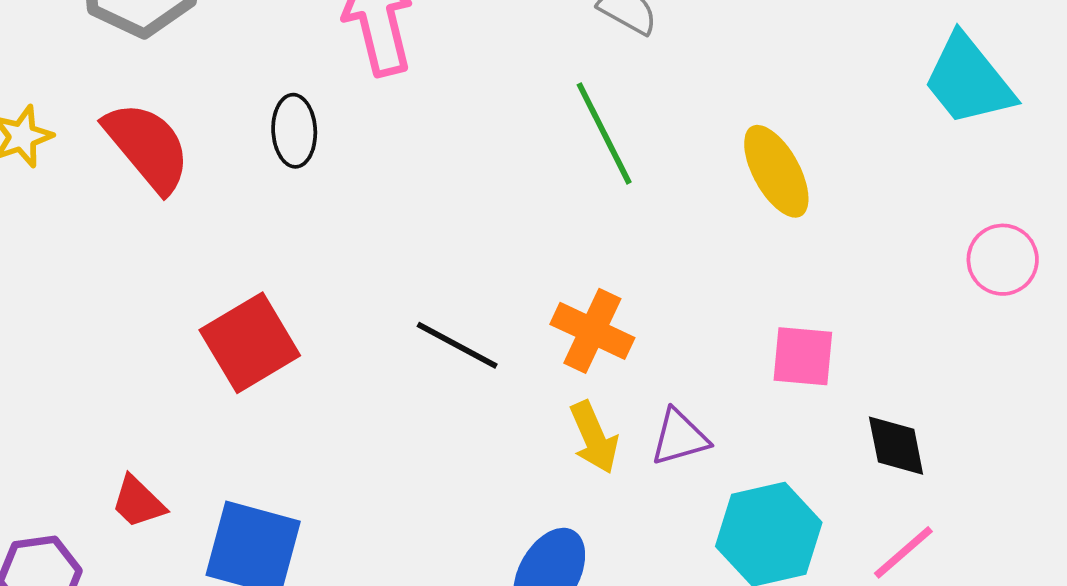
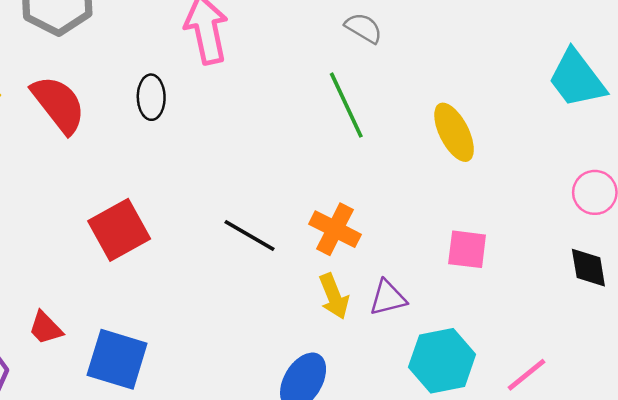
black diamond: (896, 446) -> (588, 268), moved

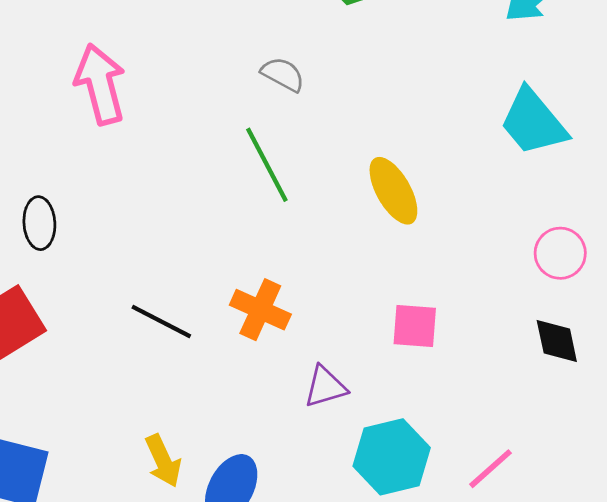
black ellipse: (151, 97) -> (39, 223), moved
yellow arrow: (334, 296) -> (163, 461), moved

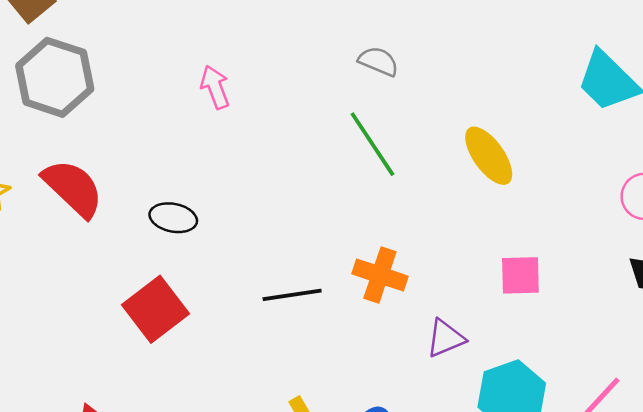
pink arrow: (100, 84) -> (215, 87), size x0.6
black ellipse: (39, 223) -> (173, 218), turned -69
black line: (161, 321) -> (292, 295), turned -30

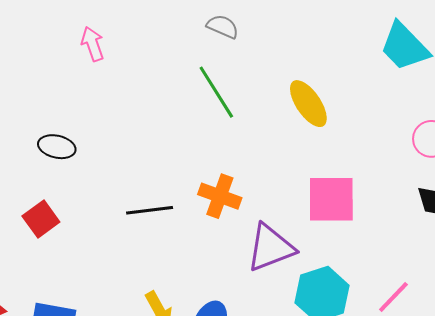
pink square: (520, 275) -> (331, 199), size x1.5
red square: (156, 309) -> (41, 219), size x0.7
purple triangle: (446, 338) -> (271, 248), size x1.6

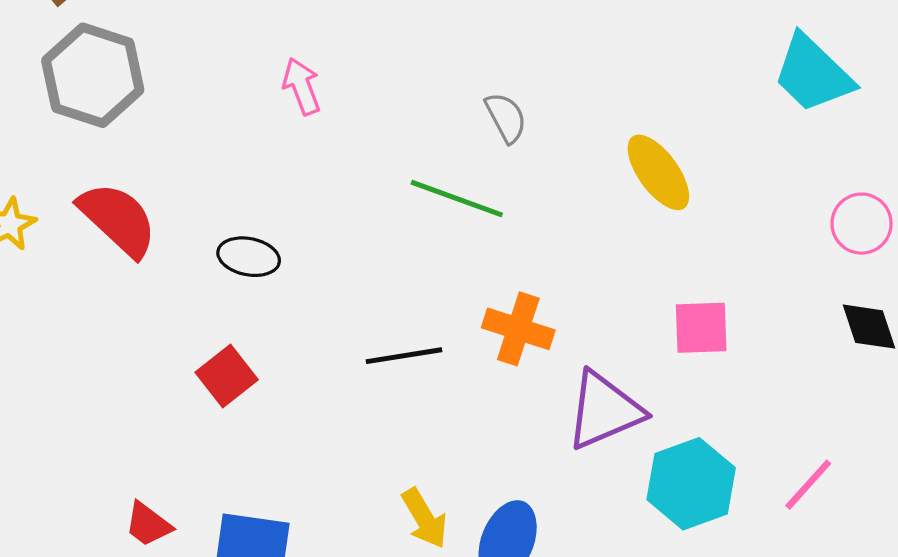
gray semicircle: (223, 27) -> (506, 118), moved, turned 40
green line: (216, 92) -> (457, 199), moved, turned -36
pink square: (331, 199) -> (701, 328), size x0.7

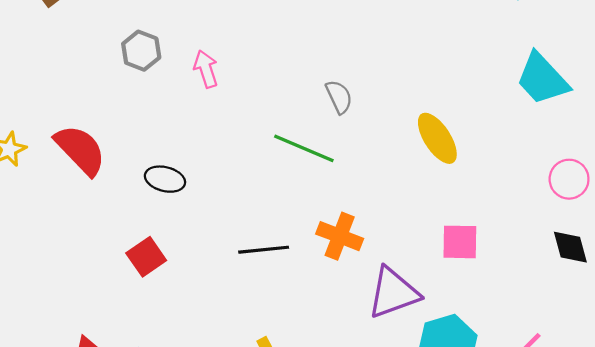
gray hexagon: (93, 75) -> (141, 51), moved, size x0.6

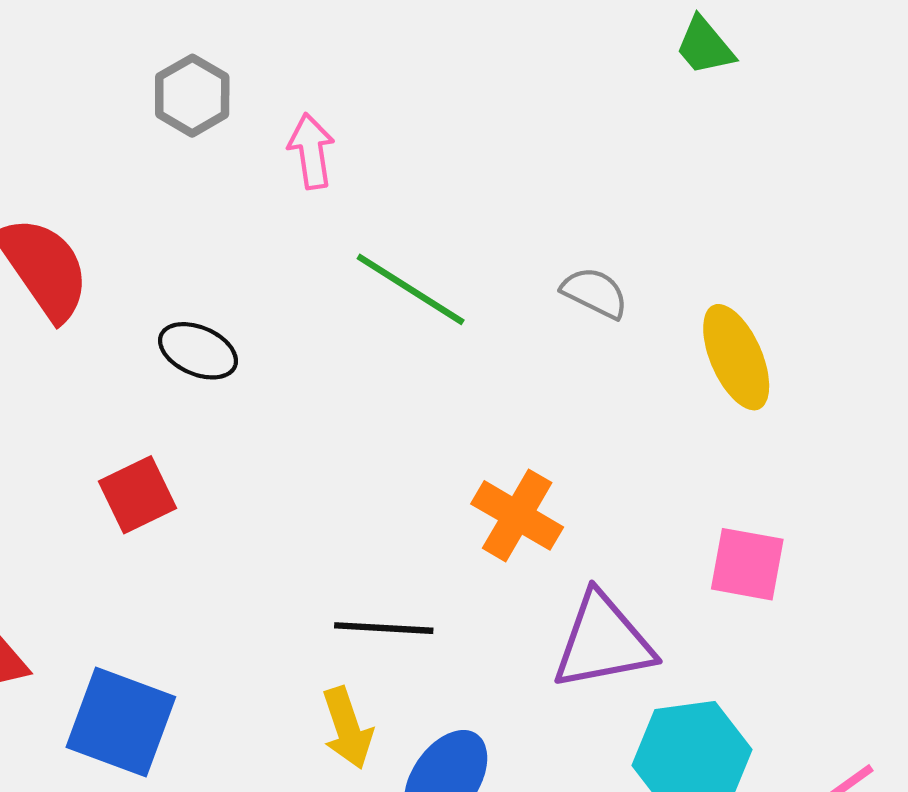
gray semicircle: (339, 97) -> (595, 293), moved, turned -48
green line: (304, 148) -> (411, 289), moved
black line: (264, 250) -> (384, 628), moved

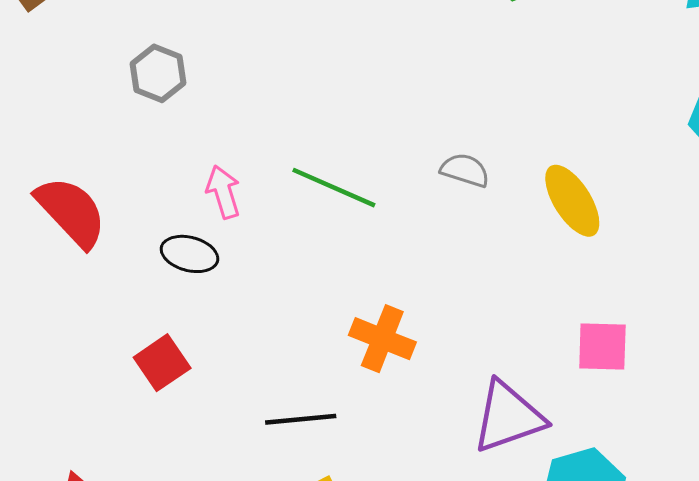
pink arrow: (311, 151) -> (223, 192), moved
orange cross: (517, 515) -> (382, 339), moved
black line: (384, 628) -> (301, 419), moved

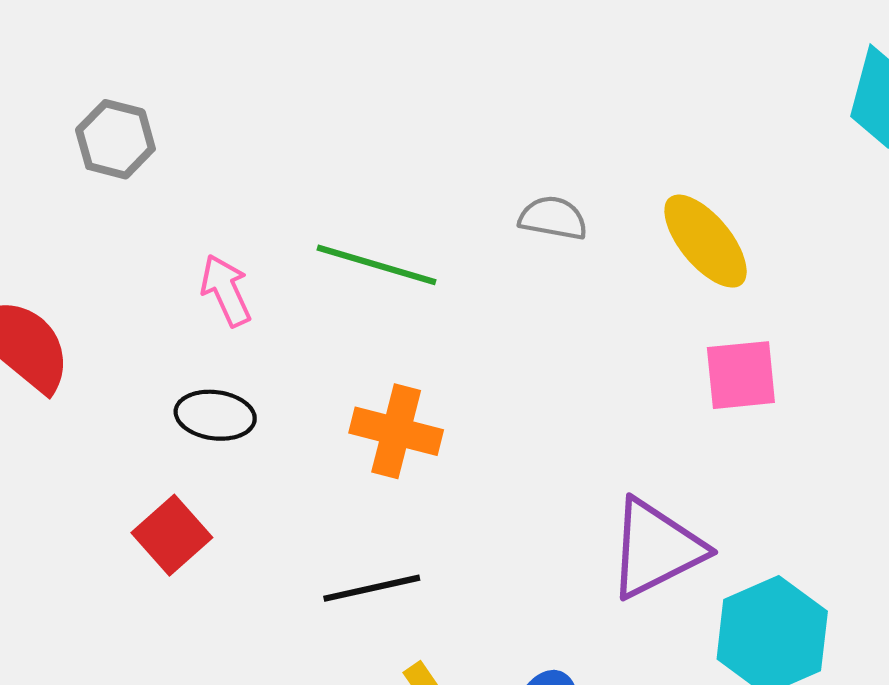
black ellipse: (189, 254) -> (215, 415), moved
orange cross: (382, 339) -> (396, 431), moved
pink square: (602, 346) -> (741, 375), moved

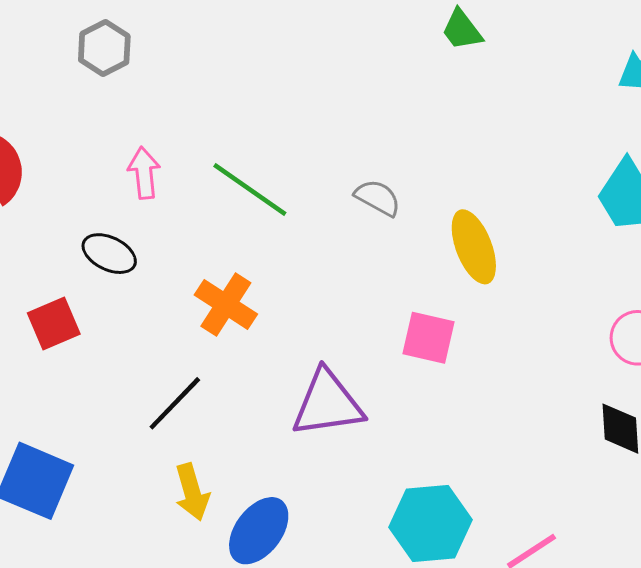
pink square: (741, 375) -> (428, 338), moved
purple triangle: (656, 549) -> (328, 403), moved
black line: (372, 588) -> (175, 403), turned -52

